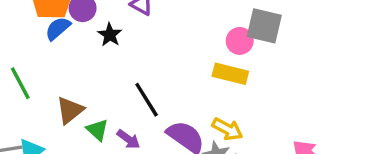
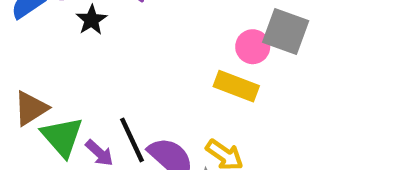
black line: (147, 100) -> (132, 140), moved
green triangle: (97, 130) -> (62, 137), size x1.5

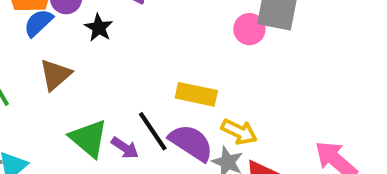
yellow rectangle: (236, 86) -> (196, 94), moved
brown triangle: (31, 108) -> (55, 75), moved

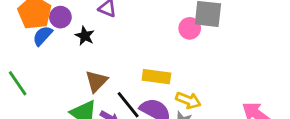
brown triangle: (55, 75) -> (96, 81), moved

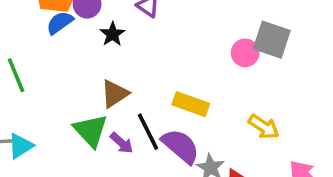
yellow arrow: (188, 100) -> (264, 127), moved

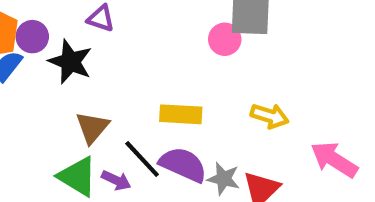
black star: (112, 34) -> (70, 62), size x1.5

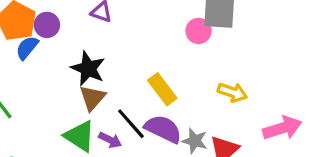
black star: (70, 62) -> (88, 69), moved
yellow rectangle: (181, 114) -> (162, 89), turned 48
pink arrow: (334, 160) -> (282, 128), turned 129

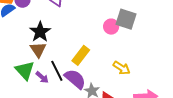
yellow rectangle: (162, 89) -> (81, 55), turned 60
brown triangle: (92, 98) -> (38, 50), turned -30

